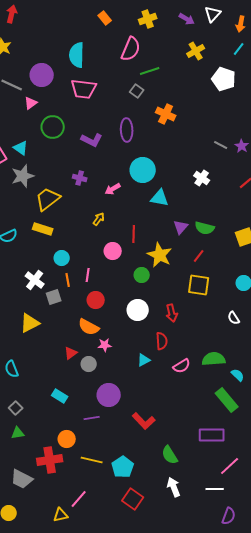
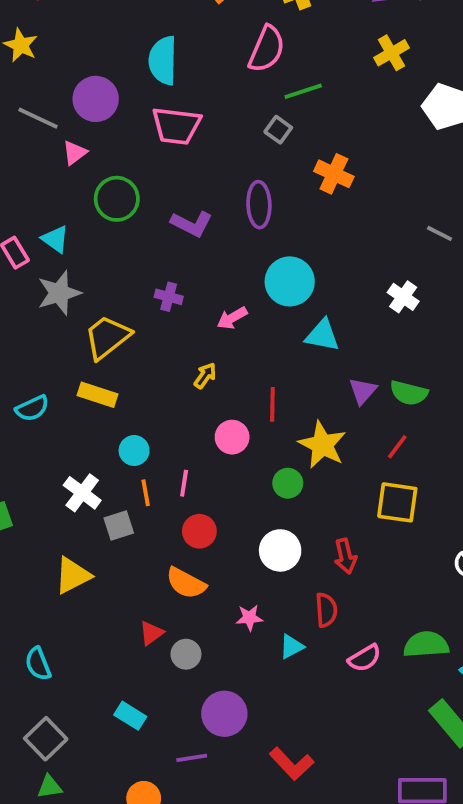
pink star: (105, 345) -> (249, 618), moved
gray square: (16, 408) -> (46, 739), size x1.5

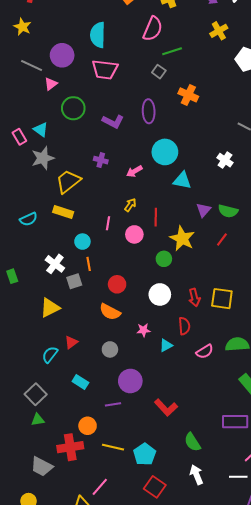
yellow arrow: (205, 376) -> (130, 205), moved
pink line: (184, 483) -> (108, 223), moved
yellow square: (397, 502) -> (222, 299), moved
red triangle: (151, 633) -> (71, 342), moved
cyan semicircle: (38, 664) -> (50, 355), moved, turned 60

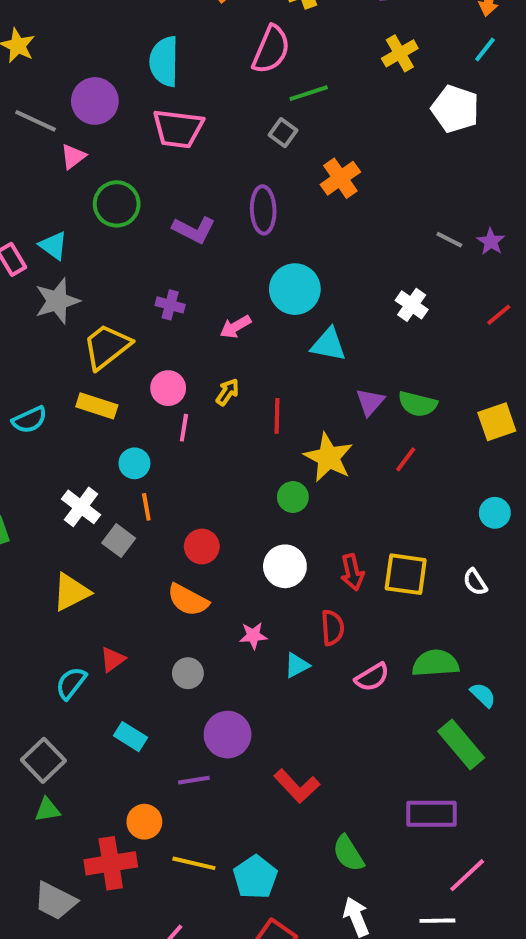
orange cross: (188, 95) -> (340, 178), turned 30
pink circle: (134, 234) -> (168, 388), moved
gray square: (74, 281) -> (119, 541), turned -35

